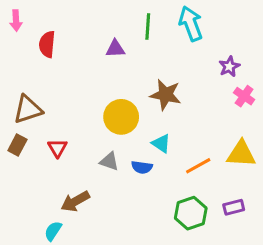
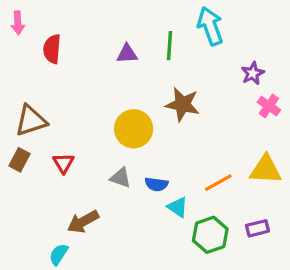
green line: (148, 27) -> (169, 46), moved
cyan triangle: (161, 144) -> (178, 207), moved

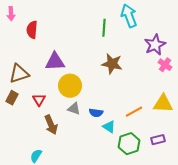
purple triangle: (127, 54) -> (55, 62), moved, size x1.5
purple star: (253, 73) -> (155, 45), size x1.5
yellow circle: (134, 129) -> (70, 86), moved
brown arrow: (83, 222) -> (51, 125), moved, turned -84

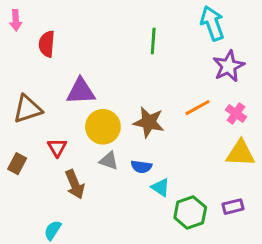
cyan arrow: (129, 16) -> (212, 23), moved
brown star: (112, 64) -> (149, 122), moved
pink cross: (165, 65) -> (236, 113), moved
brown rectangle: (12, 98) -> (17, 164), moved
orange line: (134, 112) -> (198, 108), moved

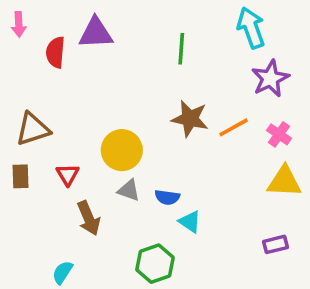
purple triangle: (81, 91) -> (96, 33), moved
brown star: (149, 122) -> (190, 119), moved
brown rectangle: (17, 164) -> (21, 176), moved, turned -30
green hexagon: (190, 212) -> (155, 264), moved

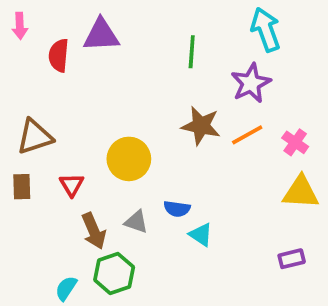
purple star: (270, 78) -> (251, 83), moved
gray triangle: (129, 190) -> (136, 222), moved
green hexagon: (155, 264) -> (114, 273), moved

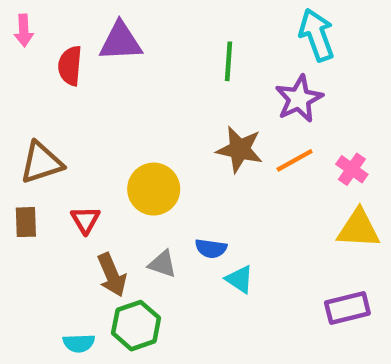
purple rectangle: (292, 259) -> (347, 308), size x1.4
cyan semicircle: (66, 288) -> (79, 343), turned -125

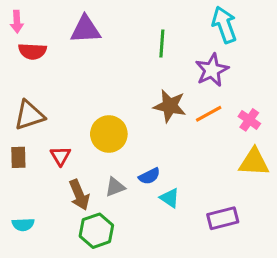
red semicircle: (70, 66) -> (32, 51), moved, turned -92
blue semicircle: (211, 249) -> (149, 176), turned -35
gray triangle: (162, 264) -> (115, 187), turned -40
purple rectangle: (347, 308) -> (223, 218), moved
cyan semicircle: (79, 343) -> (23, 224), moved

